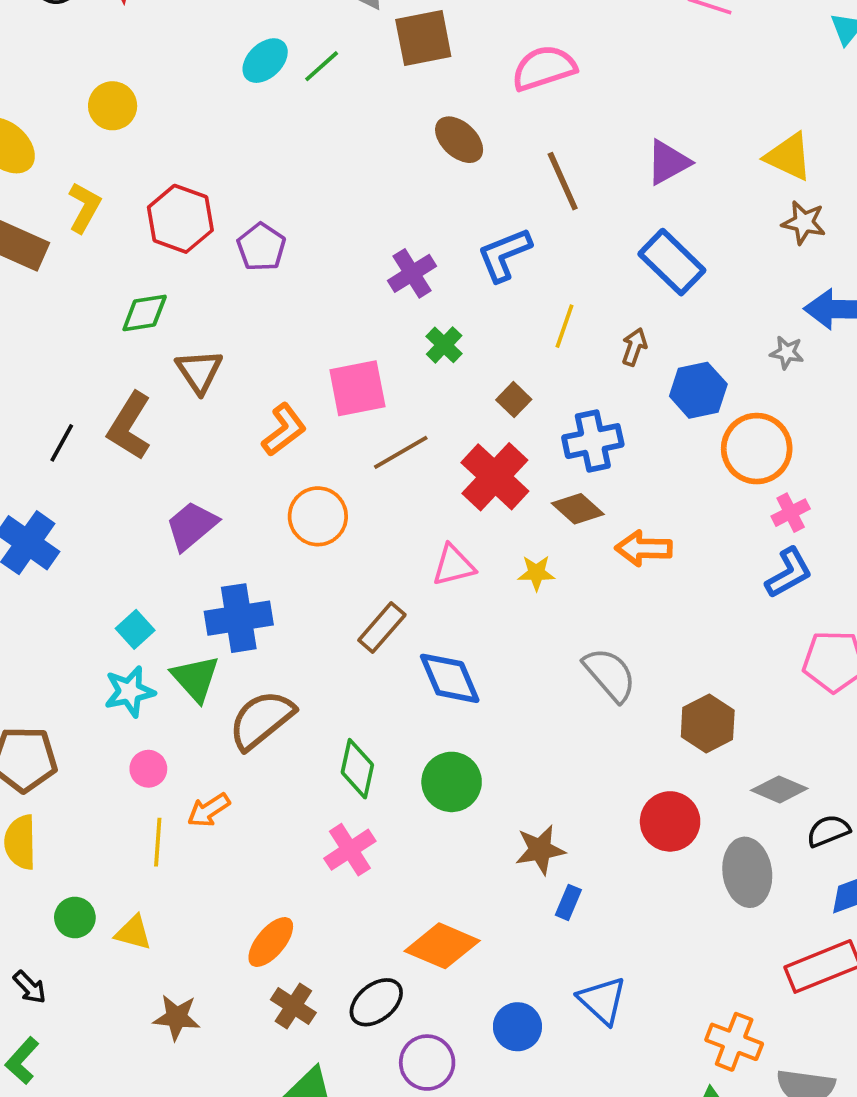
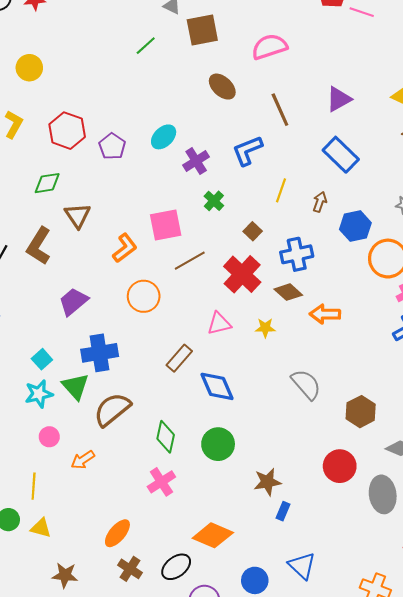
cyan ellipse: (265, 61) -> (164, 137), moved
yellow line: (158, 842) -> (34, 486), moved

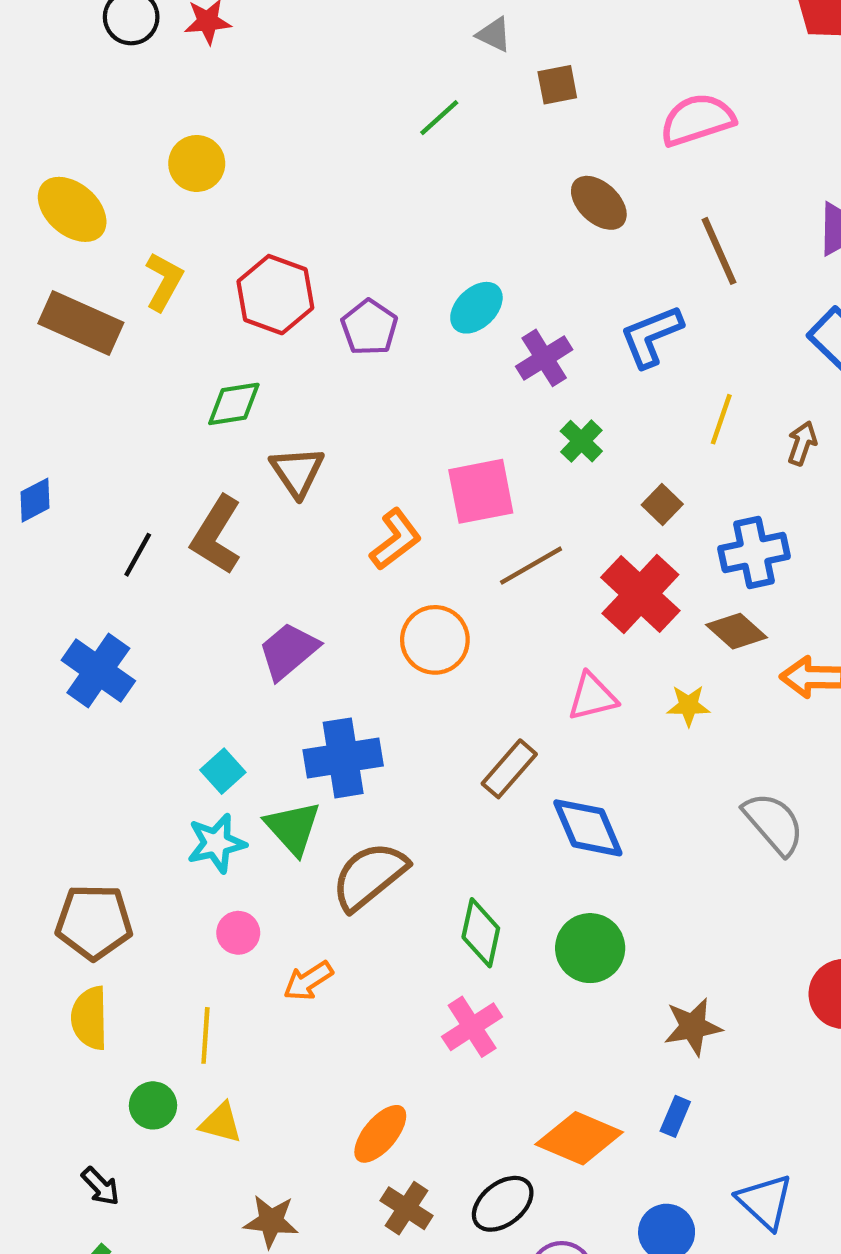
brown square: (202, 30) -> (557, 85), size x0.6
blue rectangle: (283, 511) -> (675, 1116), moved

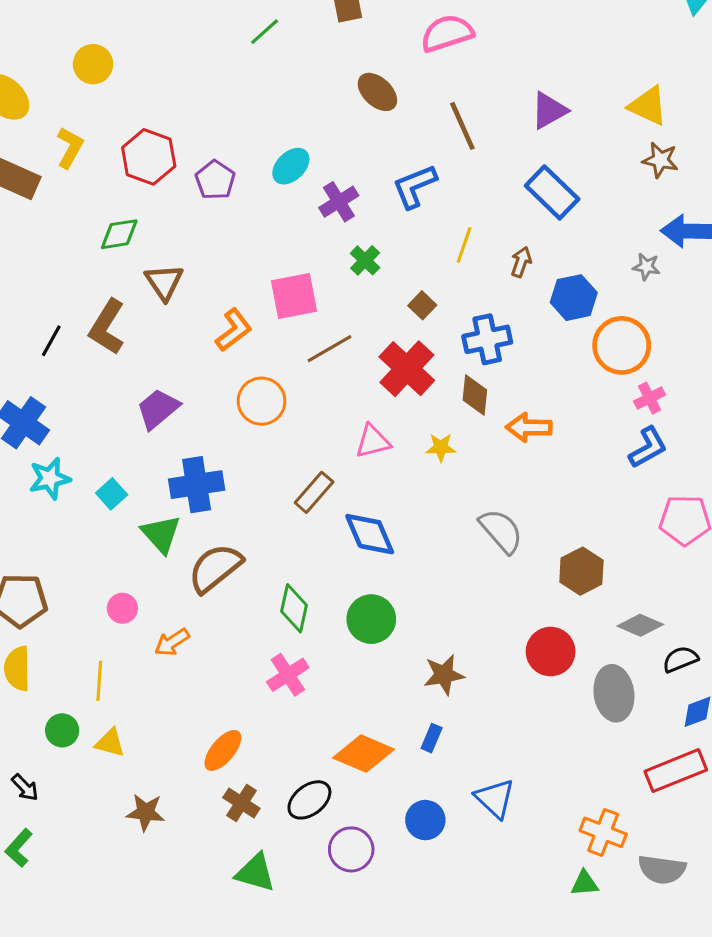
brown diamond: (737, 631) -> (475, 395), turned 54
cyan star: (216, 843) -> (50, 478), moved

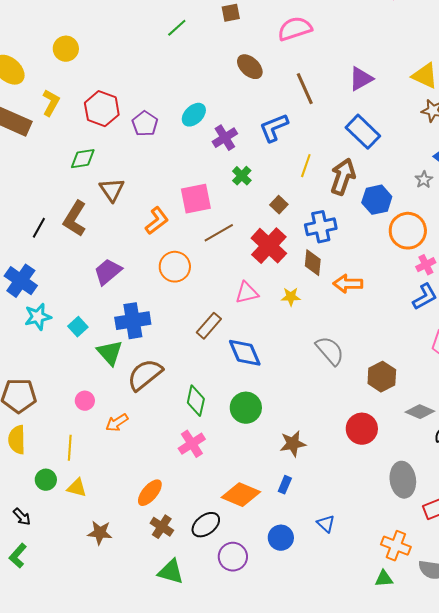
brown arrow: (521, 262) -> (343, 177), size x1.8
gray star: (646, 267) -> (424, 180), turned 30
gray ellipse: (614, 693) -> (403, 480), moved
blue triangle: (495, 798) -> (326, 524), size x0.7

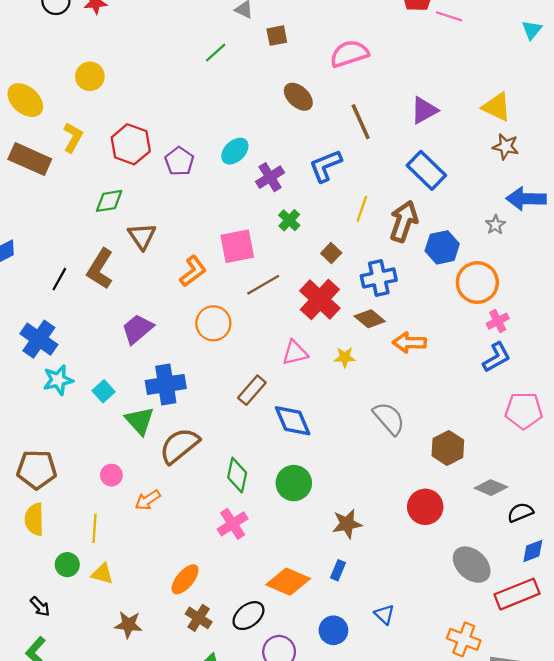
brown diamond: (313, 263) -> (370, 319), turned -56
gray ellipse: (403, 480) -> (472, 565), turned -40

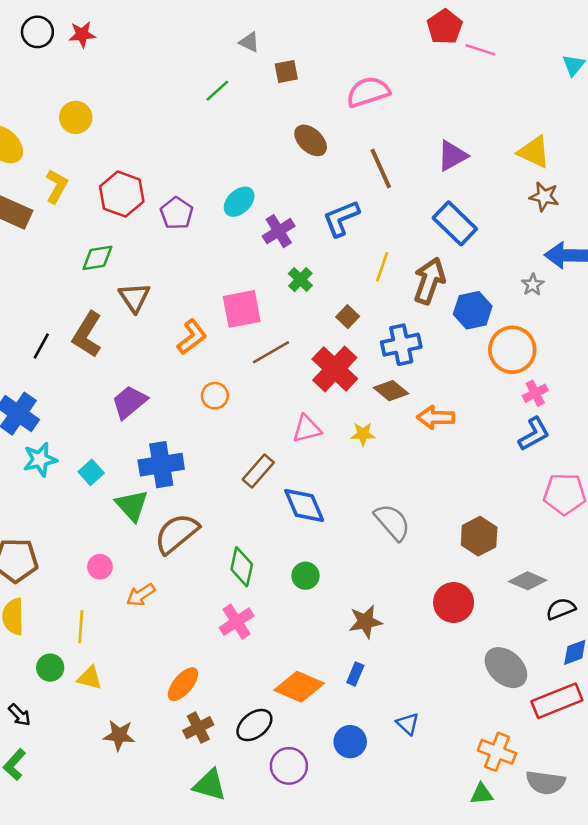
orange circle: (213, 323) -> (215, 396), size x0.7
gray semicircle: (389, 418) -> (392, 522), moved
green circle: (294, 483) -> (305, 576), size x0.7
brown cross: (199, 618) -> (198, 728), turned 30

